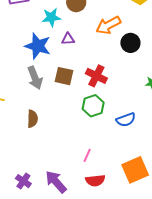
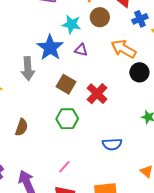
orange arrow: (108, 25) -> (124, 49), turned 40
gray arrow: (35, 78) -> (28, 69), moved
green hexagon: (93, 106) -> (67, 119), moved
brown semicircle: (32, 119) -> (22, 127), moved

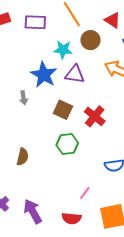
purple triangle: (81, 50) -> (75, 74), size x1.5
gray arrow: (28, 69) -> (24, 98), size x0.6
pink line: (64, 167) -> (85, 193), moved

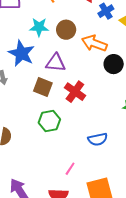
brown circle: (91, 40) -> (66, 30), moved
purple triangle: (75, 74) -> (56, 63), moved

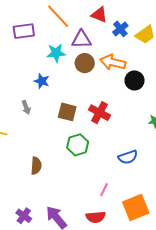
brown circle: (66, 30) -> (85, 63), moved
blue star: (21, 53) -> (42, 81), size x0.6
purple triangle: (56, 63) -> (81, 39), moved

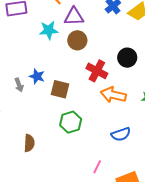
orange arrow: (113, 62) -> (113, 95), moved
blue star: (42, 81) -> (37, 76), moved
red cross: (100, 113) -> (97, 71), moved

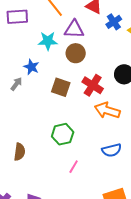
blue star: (37, 76) -> (31, 67), moved
gray arrow: (19, 85) -> (16, 84), moved, turned -128
brown square: (60, 89) -> (61, 87), moved
pink line: (97, 167) -> (74, 167), moved

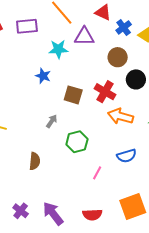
brown circle: (76, 53) -> (118, 57), moved
gray arrow: (16, 84) -> (52, 121), moved
pink line: (74, 167) -> (97, 173), moved

